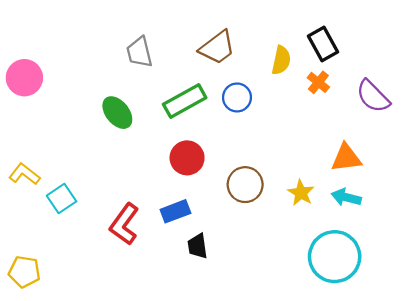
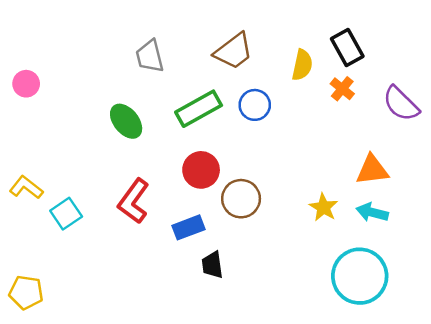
pink circle: (24, 78) -> (26, 84), size x0.7
brown circle: (245, 185) -> (241, 199), moved
red L-shape: (124, 224) -> (134, 201), moved

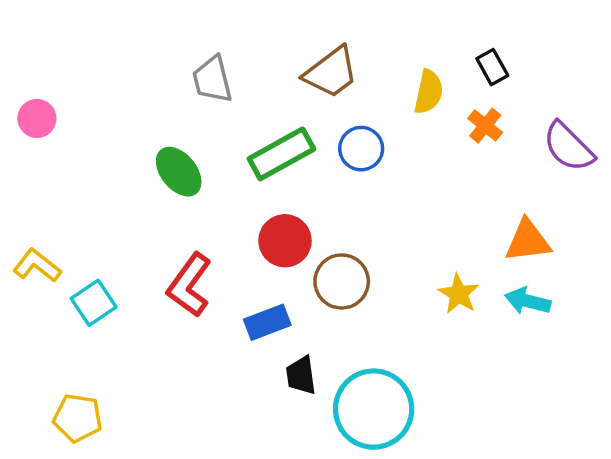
black rectangle: (347, 47) -> (492, 67), size x0.7
cyan circle: (360, 276) -> (374, 409), moved
yellow pentagon: (26, 292) -> (78, 418), moved

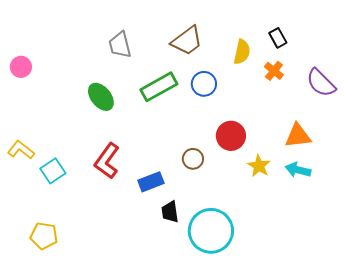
red circle: (285, 241) -> (231, 136), moved
brown circle: (342, 281) -> (193, 159), size x0.7

